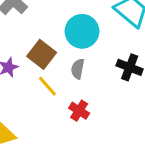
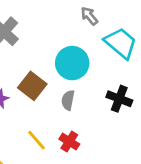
yellow line: (47, 86) -> (36, 140), moved

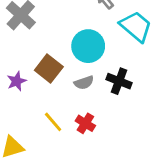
black cross: (119, 99) -> (119, 81), moved
gray semicircle: (68, 100) -> (84, 83), turned -120

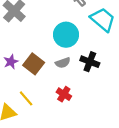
brown square: (49, 69) -> (34, 64), moved
yellow line: (53, 122) -> (26, 98), moved

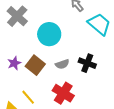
cyan circle: (66, 35) -> (49, 34), moved
red cross: (64, 94) -> (63, 93), size x1.5

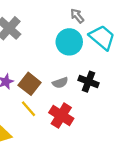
cyan circle: (49, 34) -> (69, 42), moved
yellow line: (28, 97) -> (28, 109), moved

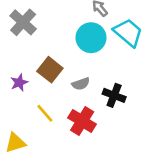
black cross: (88, 82) -> (114, 95), moved
brown square: (30, 84) -> (50, 70), moved

